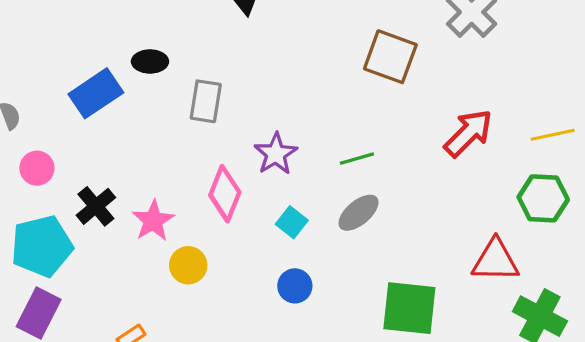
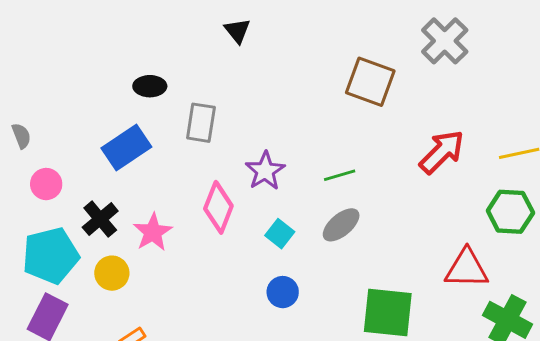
blue rectangle: (96, 93) -> (126, 148), moved
yellow circle: (188, 265) -> (112, 273), moved

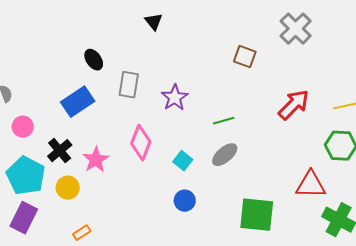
brown square: (370, 82) -> (245, 57), size x0.7
black ellipse: (150, 86) -> (94, 60), turned 55
purple star: (265, 171) -> (175, 98), moved
cyan pentagon: (51, 256) -> (26, 176), turned -30

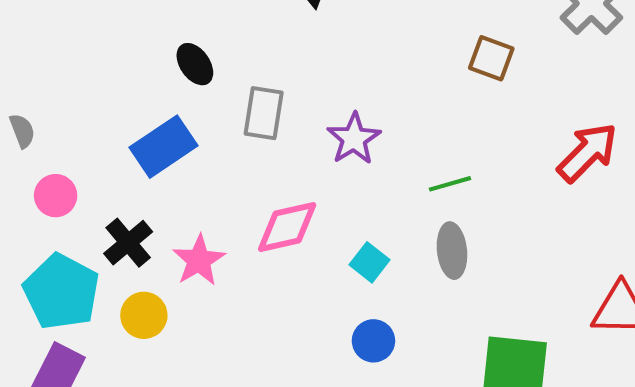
pink diamond: (141, 143) -> (287, 227), turned 56
gray ellipse: (225, 155) -> (452, 251), turned -56

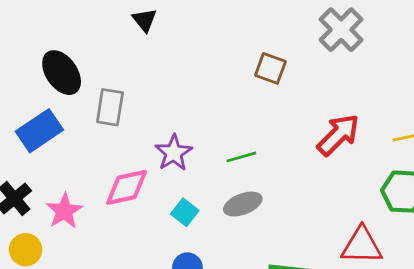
black ellipse: (195, 64) -> (62, 73), size x1.5
purple star: (354, 139) -> (174, 153), moved
gray ellipse: (452, 251) -> (243, 204), turned 75

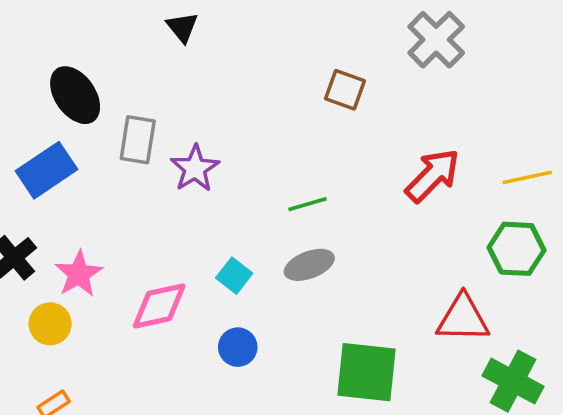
purple star: (174, 153) -> (195, 168), moved
pink diamond: (127, 187) -> (159, 306), moved
yellow circle: (26, 250) -> (50, 324), moved

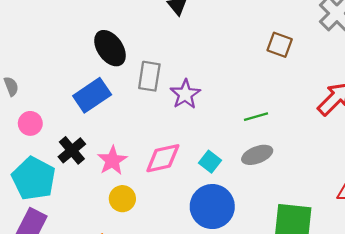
pink diamond: (159, 306) -> (163, 158), moved
yellow circle: (50, 324) -> (122, 199), moved
blue circle: (238, 347) -> (212, 207), size x1.8

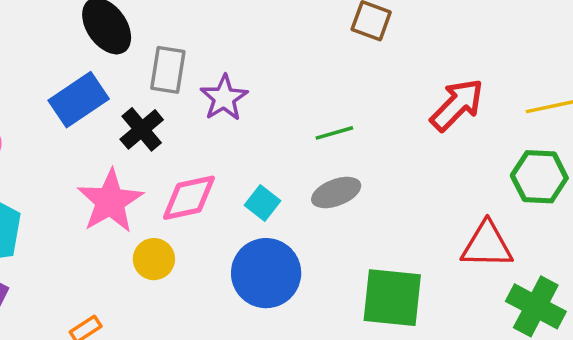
black cross: (72, 150) -> (142, 129), moved
pink star: (112, 160) -> (110, 201), size x1.4
yellow circle: (122, 199) -> (154, 259), moved

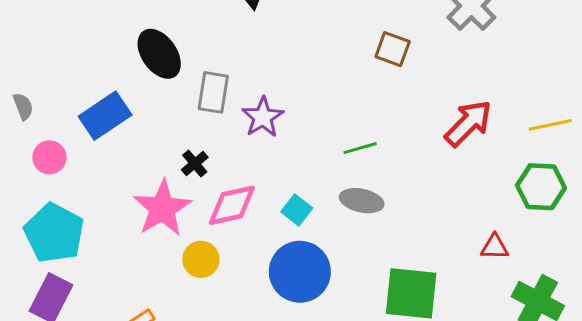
blue rectangle: (79, 100) -> (105, 116), moved
black cross: (142, 129) -> (195, 164), moved, size x0.7
gray ellipse: (336, 192) -> (362, 201), turned 33
red triangle: (487, 245) -> (495, 247), size x0.6

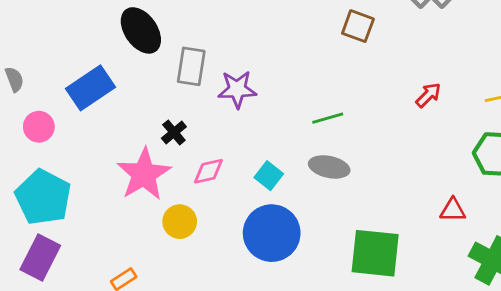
purple star: (263, 117) -> (237, 89), turned 30
red arrow: (468, 123) -> (428, 95), size x0.6
pink diamond: (232, 205) -> (208, 171), size x0.7

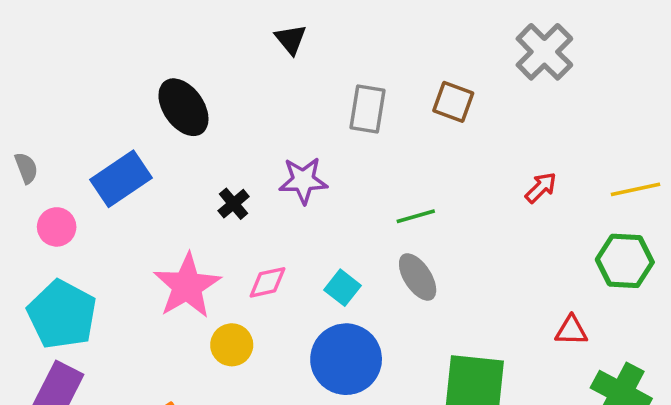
gray rectangle: (191, 66) -> (368, 109), moved
black cross: (174, 132) -> (234, 204), moved
gray ellipse: (329, 167) -> (418, 277), turned 45

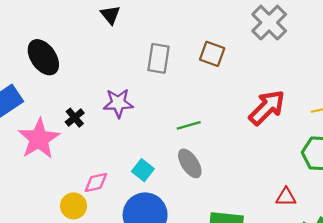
red arrow: (541, 188) -> (267, 108), size x1.8
pink diamond: (267, 282) -> (96, 182), moved
pink star: (187, 286) -> (39, 139), moved

